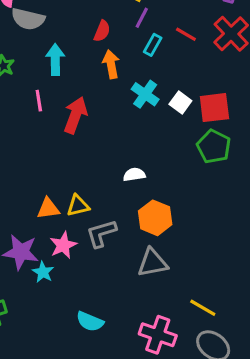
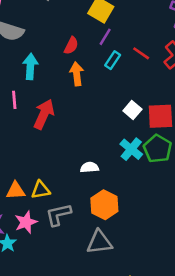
cyan cross: (145, 94) -> (131, 149), moved

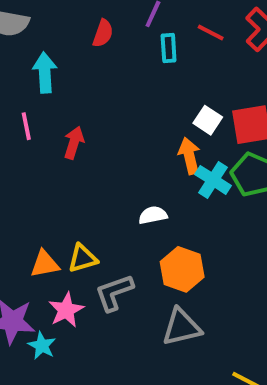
cyan rectangle: (113, 60) -> (169, 48), turned -30
orange arrow: (77, 74) -> (189, 156), moved
red arrow: (44, 114) -> (74, 143), size x0.7

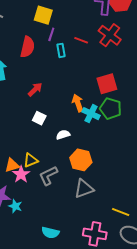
red semicircle: (103, 33) -> (28, 47), size x1.5
white square: (208, 120) -> (39, 118), moved
red arrow: (74, 143) -> (35, 89), moved, turned 35
pink star: (66, 310) -> (21, 174), moved

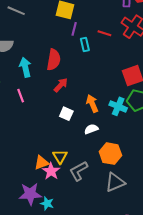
red semicircle: (28, 47) -> (54, 60), moved
orange arrow: (78, 103) -> (92, 103), moved
yellow triangle: (31, 160) -> (60, 157), turned -35

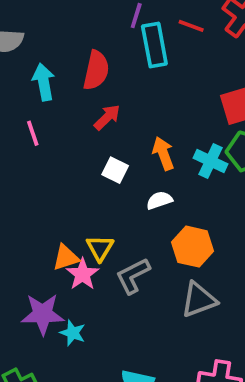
cyan rectangle: (85, 45) -> (154, 45), size x1.6

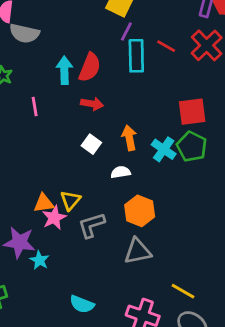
cyan arrow: (44, 82) -> (64, 70), moved
red arrow: (107, 117) -> (92, 104), turned 45

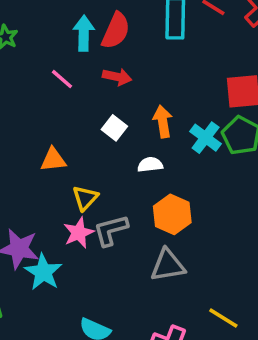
pink line: (35, 106) -> (62, 79), moved, turned -42
orange triangle: (44, 203) -> (53, 160), moved
pink star: (54, 218) -> (79, 233), moved
cyan star: (39, 260) -> (43, 272), size x1.5

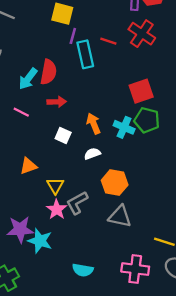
cyan arrow: (84, 33) -> (28, 79), turned -130
gray triangle: (168, 265) -> (120, 216), turned 35

